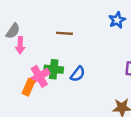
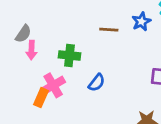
brown line: (64, 33) -> (109, 30), moved
green cross: (54, 69) -> (69, 55), moved

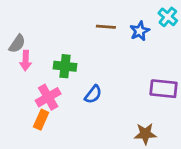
brown line: (109, 30) -> (106, 27), moved
orange rectangle: (41, 98) -> (41, 120), moved

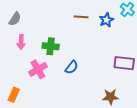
gray semicircle: (17, 44) -> (15, 19), moved
orange rectangle: (41, 120) -> (14, 95), moved

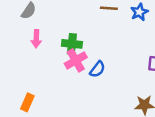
pink cross: (38, 69) -> (76, 60), moved

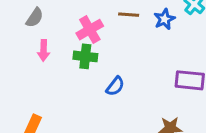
pink cross: (76, 60) -> (90, 30), moved

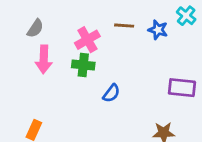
blue star: (164, 19) -> (158, 30), turned -30
pink arrow: (44, 50) -> (44, 59), size x1.4

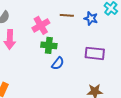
green cross: (83, 65) -> (49, 45), moved
purple rectangle: (182, 88) -> (95, 53), moved

